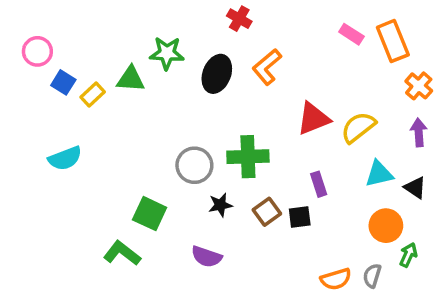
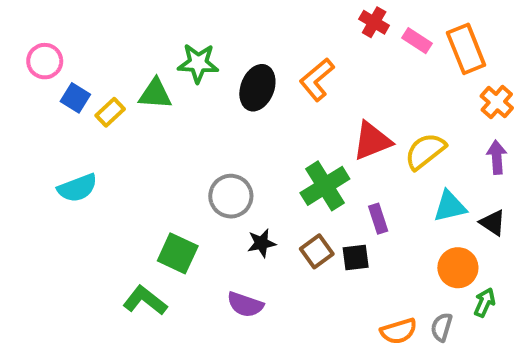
red cross: (239, 19) -> (374, 22), moved
green cross: (248, 157) -> (325, 186), moved, turned -30

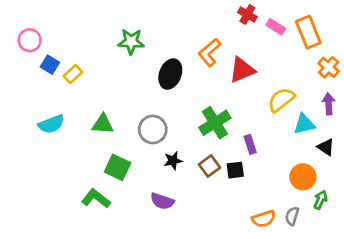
black ellipse: (257, 88) -> (170, 74), moved
green triangle: (155, 94) -> (103, 124), moved
red triangle: (372, 141) -> (242, 70), moved
cyan triangle: (450, 206) -> (304, 124), moved

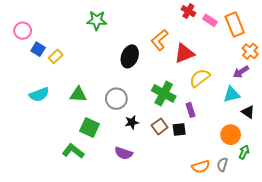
green star: (131, 42) -> (97, 20), moved
yellow semicircle: (281, 100) -> (200, 78), moved
purple arrow: (329, 104) -> (241, 72), moved, turned -119
green cross: (215, 123) -> (164, 93), turned -30

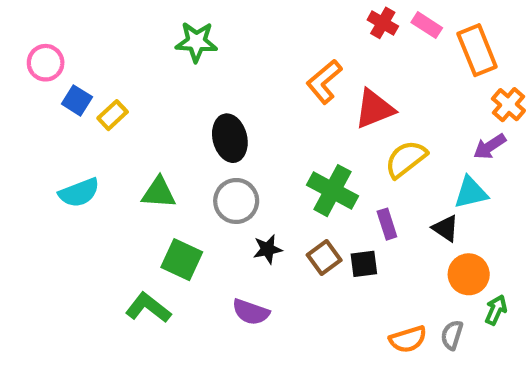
pink rectangle: (210, 20) -> (427, 25), moved
black ellipse: (130, 56) -> (230, 138), moved, turned -35
black triangle: (248, 112) -> (446, 228), moved

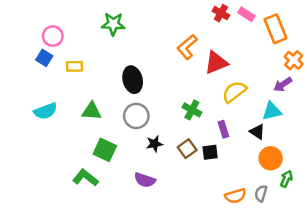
pink circle: (46, 63) -> (53, 36), moved
yellow rectangle: (113, 115) -> (75, 66), moved, turned 42
green cross: (333, 191) -> (192, 110), size x0.7

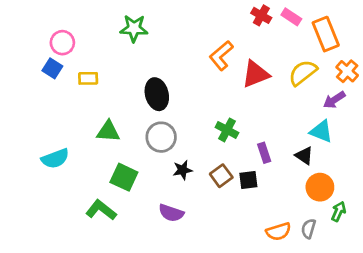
yellow semicircle: (234, 92) -> (303, 73), moved
cyan semicircle: (45, 111) -> (55, 159), moved
cyan triangle: (272, 111) -> (321, 131), turned 35

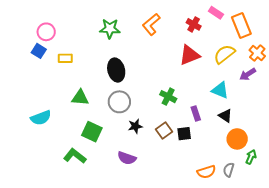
red cross: (261, 15) -> (194, 24), moved
green star: (134, 28) -> (110, 29), moved
orange L-shape: (221, 56) -> (151, 24), moved
cyan triangle: (321, 131) -> (220, 90), moved

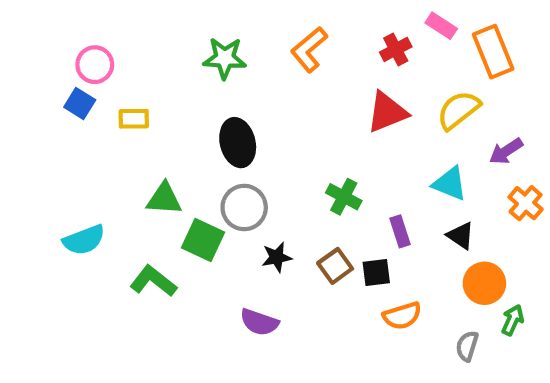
red cross: (194, 24) -> (396, 49), turned 32
orange cross: (257, 53) -> (526, 203), moved
green square: (92, 132) -> (203, 240), moved
green L-shape: (75, 156) -> (153, 281), moved
orange semicircle: (206, 172) -> (402, 316), moved

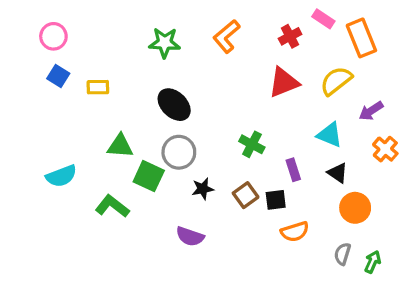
pink circle: (95, 65) -> (53, 36), moved
black ellipse: (238, 143) -> (174, 105), turned -32
green arrow: (513, 320) -> (373, 262), moved

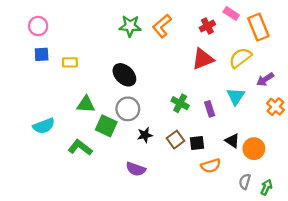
green star: (165, 43) -> (130, 26), moved
blue square: (58, 76) -> (42, 54), turned -35
cyan triangle: (330, 135) -> (236, 96), turned 42
purple rectangle: (293, 170) -> (210, 109), moved
black triangle: (338, 173) -> (232, 141), moved

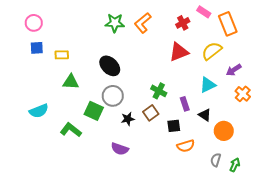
cyan triangle: (236, 96) -> (208, 85), turned 30
green triangle: (86, 104) -> (71, 82), moved
purple rectangle: (210, 109) -> (185, 104), moved
brown square: (176, 140) -> (151, 113), moved
black triangle: (232, 141) -> (205, 115), moved

